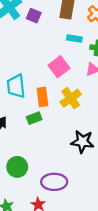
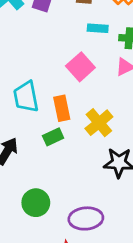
yellow cross: (71, 98) -> (99, 123), moved

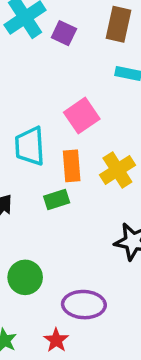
pink square: (80, 67) -> (82, 116), moved
yellow cross: (99, 123) -> (117, 170), moved

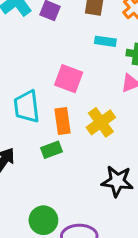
pink square: (82, 116) -> (69, 79), turned -32
green circle: (25, 277) -> (43, 220), moved

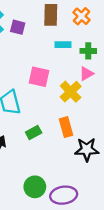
orange rectangle: (63, 121) -> (66, 127), moved
yellow cross: (101, 122) -> (71, 92), moved

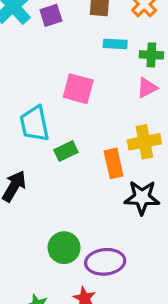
purple square: (18, 27) -> (51, 15), turned -35
yellow cross: (71, 92) -> (144, 142), moved, turned 30
green rectangle: (34, 133) -> (66, 151), moved

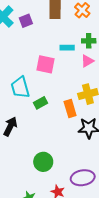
cyan rectangle: (115, 44) -> (67, 48), moved
purple ellipse: (105, 262) -> (83, 178), moved

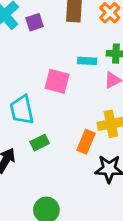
green rectangle: (41, 103) -> (40, 143), moved
orange rectangle: (70, 109) -> (86, 142), turned 36

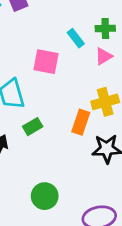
cyan rectangle: (87, 61) -> (76, 38), turned 54

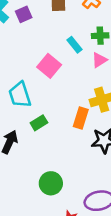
pink square: (46, 62) -> (49, 66), turned 30

